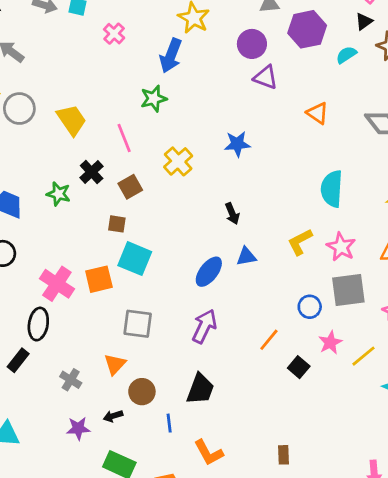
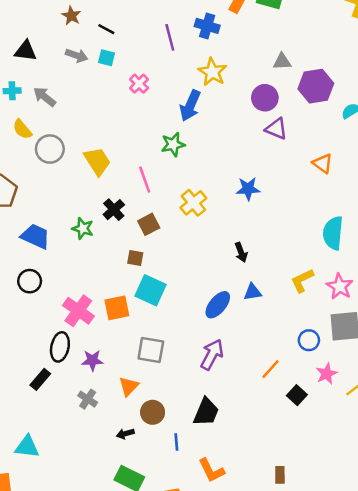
purple star: (78, 428) -> (92, 360), moved

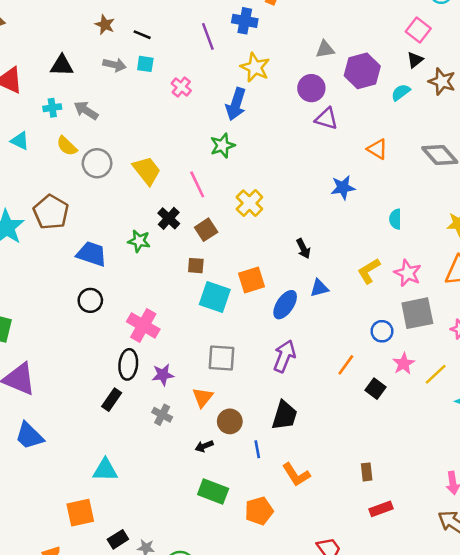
blue star: (248, 189) -> (343, 188), moved
cyan semicircle: (333, 233) -> (395, 219), size x0.6
orange square: (117, 308) -> (251, 280), moved

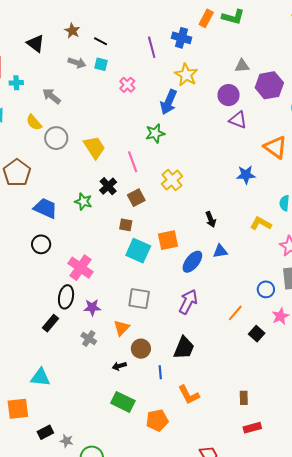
black triangle: (62, 65) -> (36, 43), moved, turned 30
cyan cross: (52, 108) -> (16, 83), moved
orange triangle: (377, 149) -> (275, 147), size x1.4
yellow L-shape: (369, 271) -> (261, 223), moved, turned 55

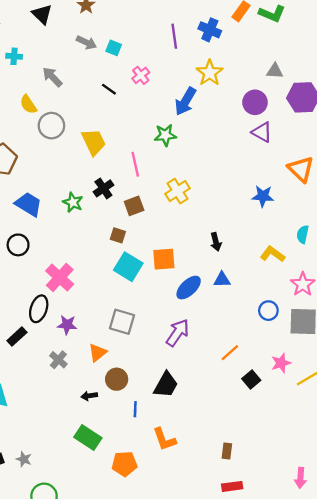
black line: (101, 41) -> (109, 89), moved
blue circle: (266, 289) -> (268, 311), moved
gray star: (67, 441) -> (24, 459), moved

